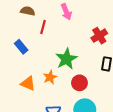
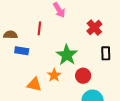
brown semicircle: (28, 11) -> (10, 35), moved
blue rectangle: (21, 47) -> (22, 51), turned -32

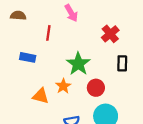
brown semicircle: (10, 35) -> (18, 16), moved

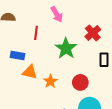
green star: (78, 64) -> (66, 48), moved
orange triangle: (41, 96) -> (30, 72), moved

